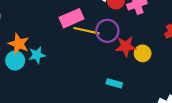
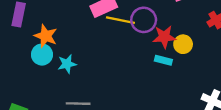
cyan star: (37, 55) -> (67, 64), moved
cyan rectangle: (114, 83) -> (163, 60), moved

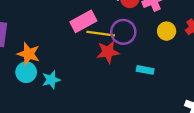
red star: (164, 37) -> (108, 52), moved
yellow circle: (183, 44) -> (167, 31), moved

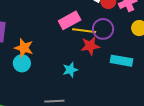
cyan rectangle: (145, 70) -> (121, 61), size x1.5
cyan star: (51, 80) -> (70, 70), moved

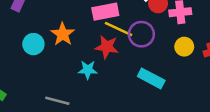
red star: (90, 46) -> (107, 47), moved
orange star: (24, 48) -> (63, 34), moved

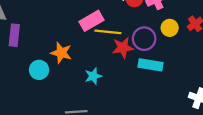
purple circle: (141, 34) -> (144, 39), moved
red star: (107, 47) -> (123, 48), moved

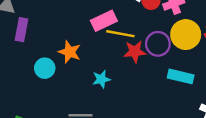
yellow circle: (170, 28) -> (186, 35), size x1.6
cyan rectangle: (150, 65) -> (181, 76), moved

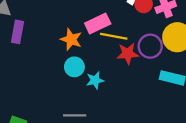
orange star: (70, 52) -> (71, 39), moved
cyan circle: (45, 68) -> (74, 67), moved

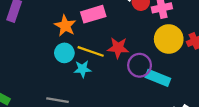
yellow line: (114, 36) -> (91, 51), moved
purple circle: (150, 46) -> (140, 65), moved

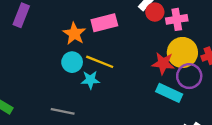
red star: (118, 48) -> (163, 63), moved
purple circle: (140, 65) -> (189, 76), moved

